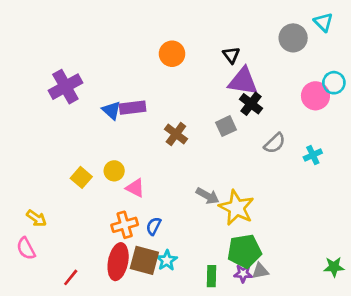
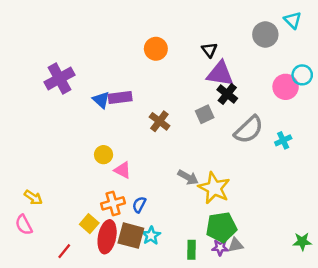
gray semicircle: (275, 143) -> (249, 130), size x1.5
yellow square: (81, 177) -> (89, 224), moved

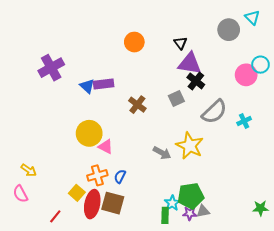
yellow circle: (104, 155) -> (89, 133), size x1.6
yellow star: (214, 188) -> (190, 146), moved
cyan star: (151, 236) -> (172, 203), moved

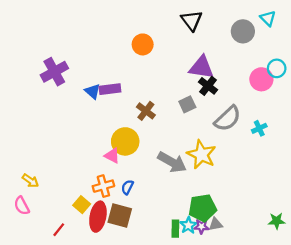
black triangle: (180, 43) -> (192, 20), moved, size x1.5
yellow circle: (89, 133) -> (125, 141), moved
gray arrow: (162, 153) -> (172, 162), size x1.5
cyan star: (172, 203) -> (188, 225), moved

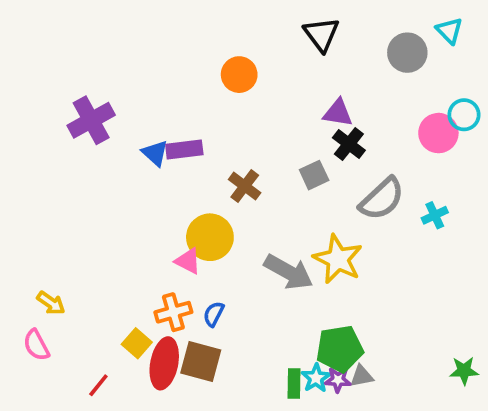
purple triangle: (201, 67) -> (338, 113), size x0.7

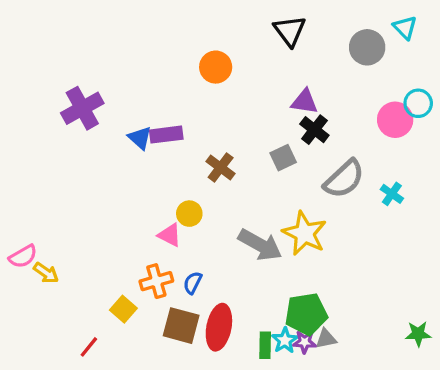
cyan cross: (435, 215) -> (392, 194), turned -30
yellow circle: (210, 237) -> (189, 214), size x0.6
pink semicircle: (36, 345) -> (23, 256), moved, turned -92
red ellipse: (164, 363) -> (219, 327), moved

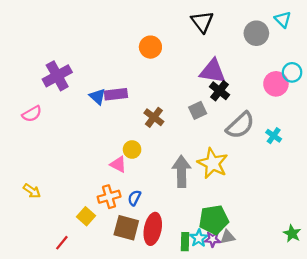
purple triangle: (305, 102) -> (213, 71), size x1.4
gray arrow: (260, 245) -> (182, 171), turned -120
pink semicircle: (23, 256) -> (32, 114), moved
green star: (418, 334) -> (292, 234), turned 30

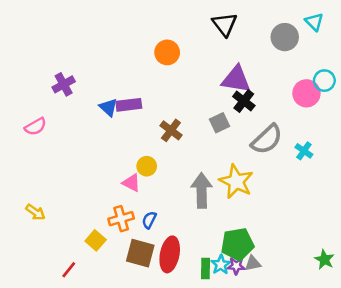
purple cross: (57, 76) -> (64, 84), size x0.7

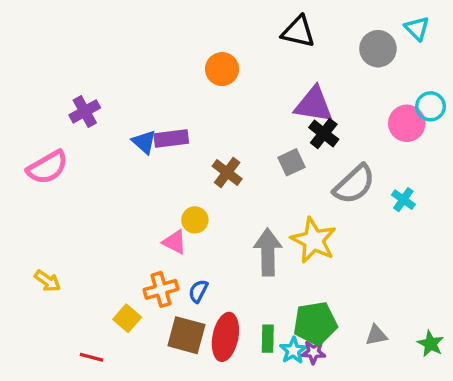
black triangle: (225, 24) -> (298, 32), turned -40
pink semicircle: (35, 127) -> (47, 167), size x1.4
gray triangle: (253, 263) -> (376, 335), moved
green rectangle: (205, 268) -> (268, 339), moved
red line: (69, 270) -> (91, 357), turned 66

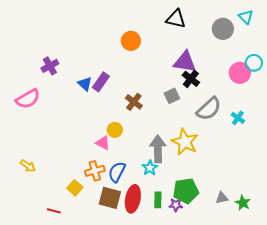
purple rectangle: (171, 139) -> (101, 82), turned -48
blue semicircle: (198, 291) -> (117, 172), size x1.5
green star: (431, 344) -> (243, 203), moved
cyan star: (293, 350) -> (150, 168), moved
purple star: (314, 352) -> (176, 205), moved

